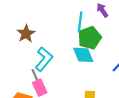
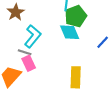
gray line: (35, 76) -> (25, 52), turned -48

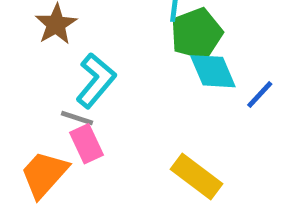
cyan diamond: (70, 32) -> (213, 71), moved
yellow rectangle: (76, 77) -> (196, 177), turned -55

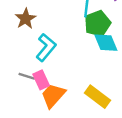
gray line: (77, 118) -> (27, 76), moved
orange trapezoid: (44, 174) -> (53, 95), moved

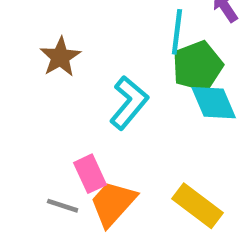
cyan L-shape: (46, 47) -> (129, 103), moved
gray line: (27, 76) -> (63, 206), moved

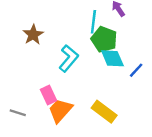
green pentagon: (198, 66) -> (104, 39), turned -30
gray line: (63, 206) -> (18, 113), moved

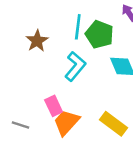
cyan line: (93, 22) -> (78, 27), moved
green pentagon: (104, 39) -> (99, 34), moved

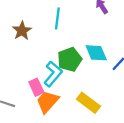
green pentagon: (99, 34) -> (70, 59), moved, turned 30
cyan L-shape: (75, 66) -> (53, 74), moved

